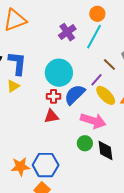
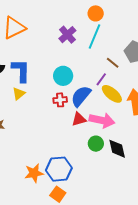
cyan circle: (59, 73) -> (63, 76), size x0.7
red triangle: (51, 116) -> (79, 119), moved

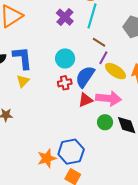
brown line: (113, 63) -> (99, 42), moved

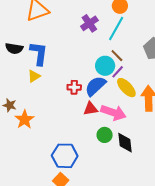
cyan circle: (65, 58) -> (105, 66), moved
orange star: (47, 158) -> (24, 119), moved, turned -30

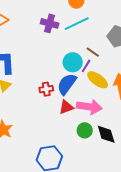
purple cross: (89, 23) -> (50, 23), turned -30
cyan line: (116, 29) -> (77, 24), turned 45
brown line: (117, 56) -> (93, 52), moved

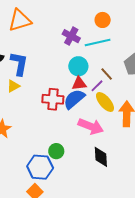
cyan circle: (73, 62) -> (78, 66), moved
red cross: (46, 89) -> (53, 99), size x1.5
red triangle: (66, 107) -> (79, 84), moved
green circle: (85, 130) -> (56, 151), moved

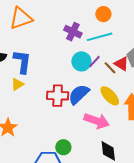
red triangle: (79, 84) -> (121, 64), moved, turned 42
purple line: (97, 86) -> (95, 62), moved

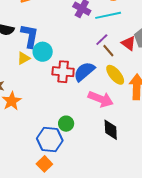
cyan circle: (81, 61) -> (43, 52), moved
brown line: (110, 68) -> (108, 51), moved

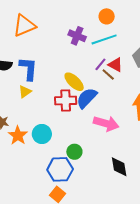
red triangle: (129, 43) -> (115, 65), moved
cyan circle: (43, 52) -> (42, 134), moved
yellow ellipse: (115, 75) -> (74, 82), moved
black diamond: (111, 130) -> (119, 167), moved

